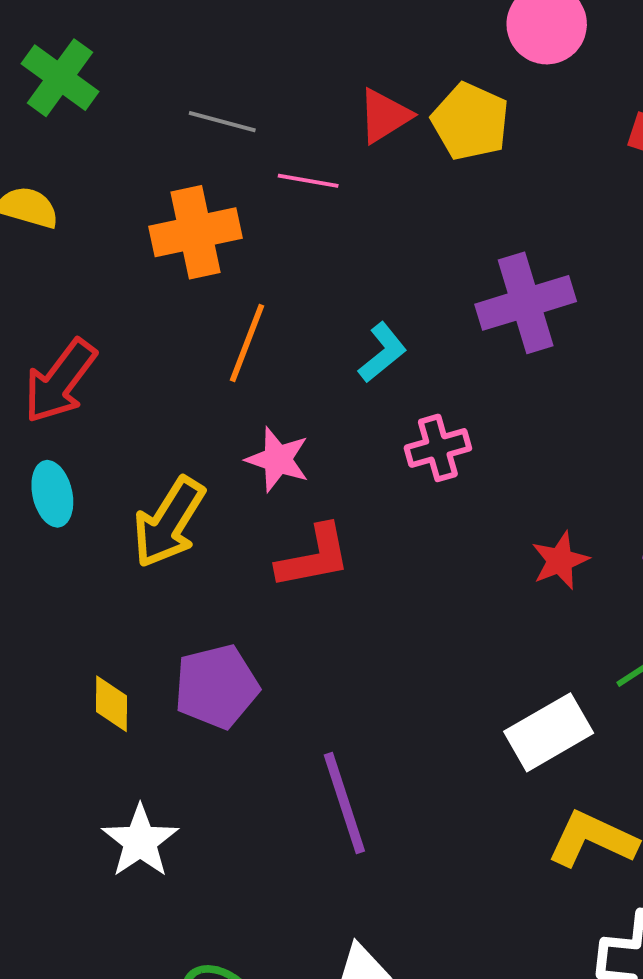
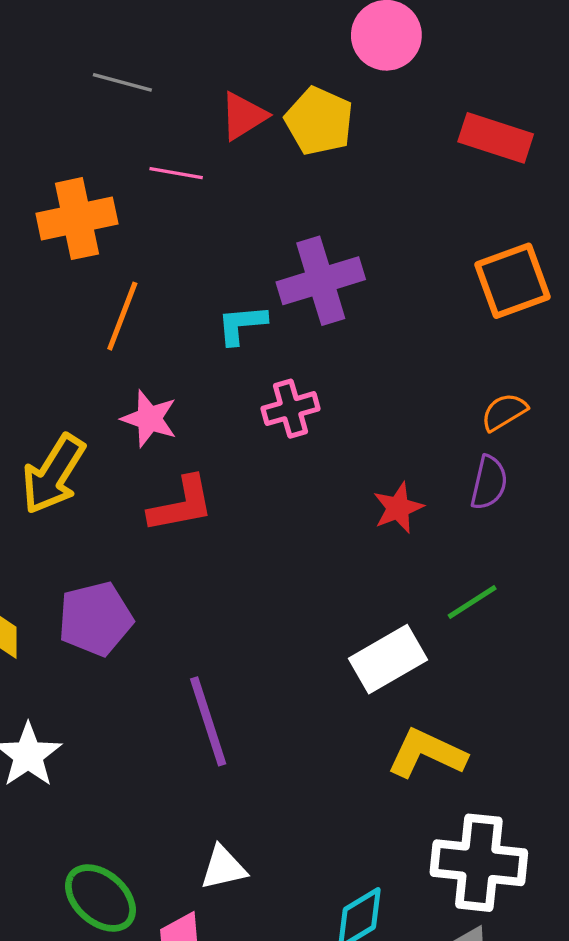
gray line: (222, 122) -> (122, 82), moved
purple cross: (526, 303) -> (321, 281), moved
cyan L-shape: (383, 353) -> (242, 325), turned -146

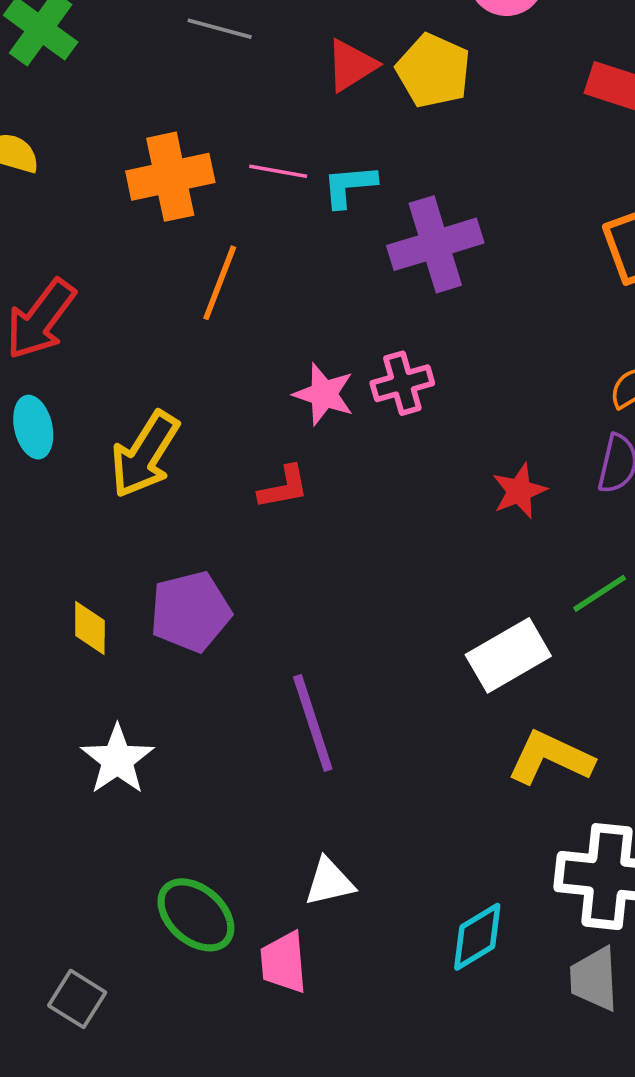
pink line: (176, 173) -> (278, 171), moved
cyan L-shape: (242, 325) -> (349, 186), moved
pink star: (149, 419) -> (324, 394), moved
red L-shape: (181, 504) -> (284, 487), size x0.7

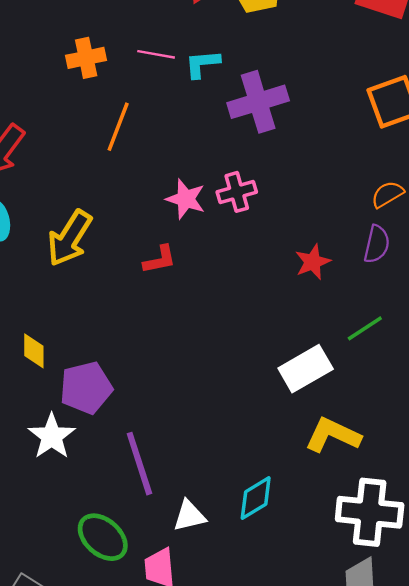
orange cross: (170, 177) -> (86, 58), size x0.7
purple pentagon: (190, 612) -> (86, 388), moved
purple line: (313, 723) -> (139, 464), moved
cyan diamond: (477, 937) -> (256, 498), moved

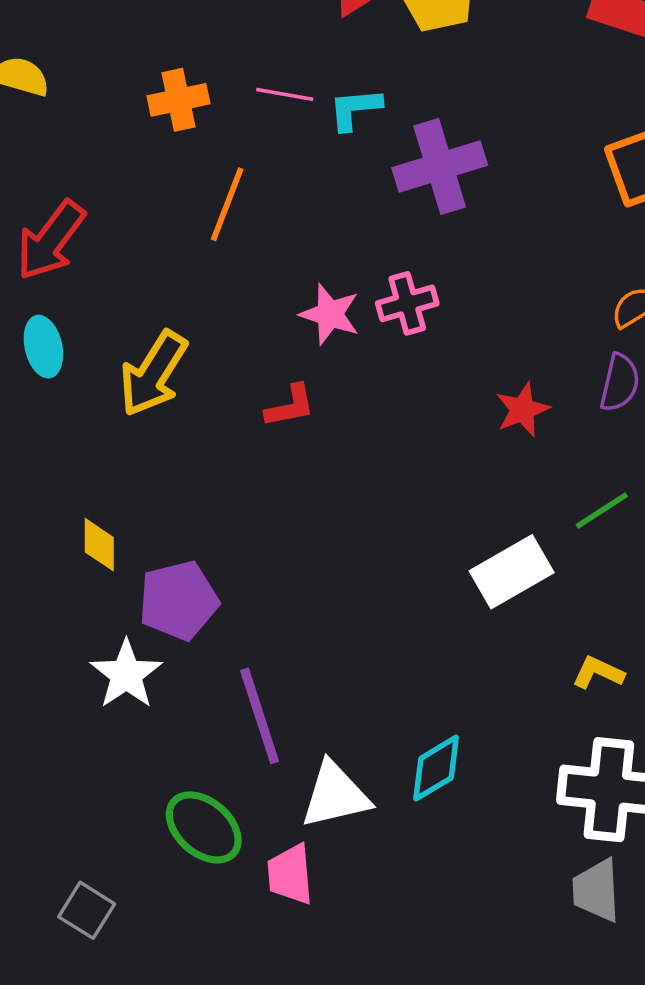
yellow L-shape: (333, 435) -> (598, 673), moved, size x0.6
white triangle: (189, 516) -> (335, 795), size x1.4

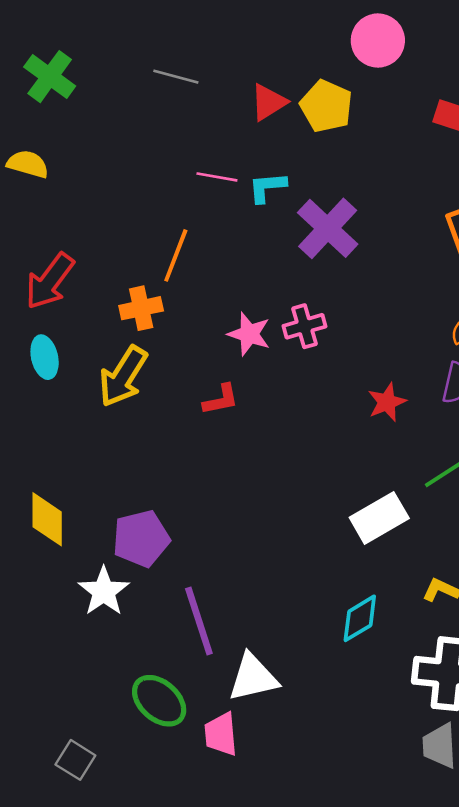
orange cross: (178, 100) -> (141, 308), moved
purple cross: (440, 166) -> (328, 228), turned -30
yellow diamond: (99, 545) -> (47, 519), moved, size x1.4
cyan diamond: (436, 768) -> (360, 618), moved

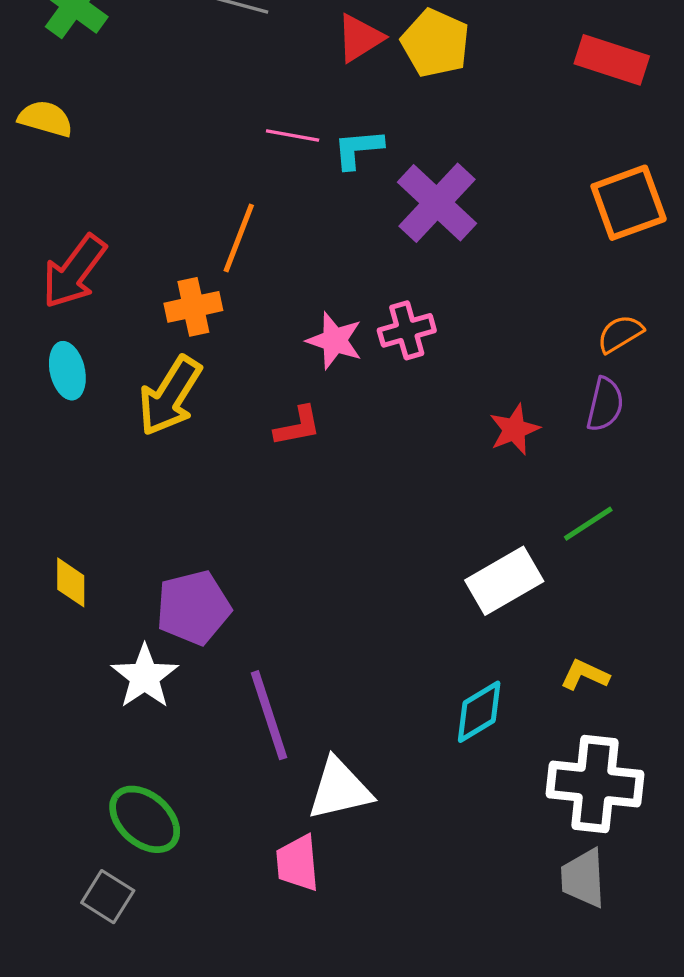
yellow diamond: (47, 519) -> (71, 582), size x0.7
green ellipse: (159, 701) -> (145, 819), moved

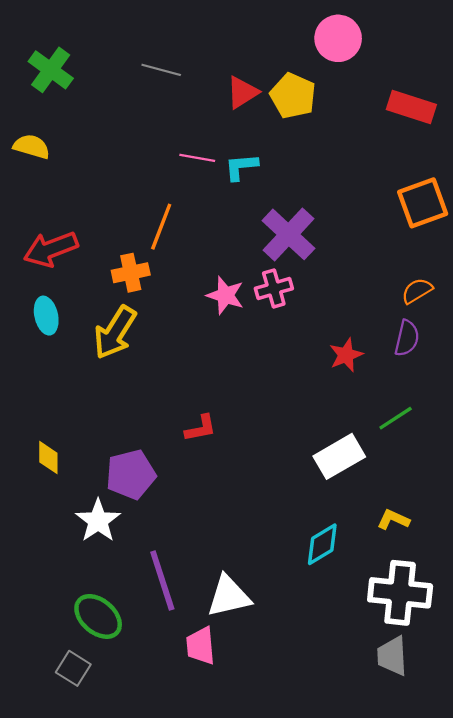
purple cross: (437, 203) -> (289, 234), moved
red arrow: (74, 272) -> (51, 249), turned 32
red L-shape: (298, 426) -> (201, 428), moved
purple line: (269, 715) -> (162, 580), moved

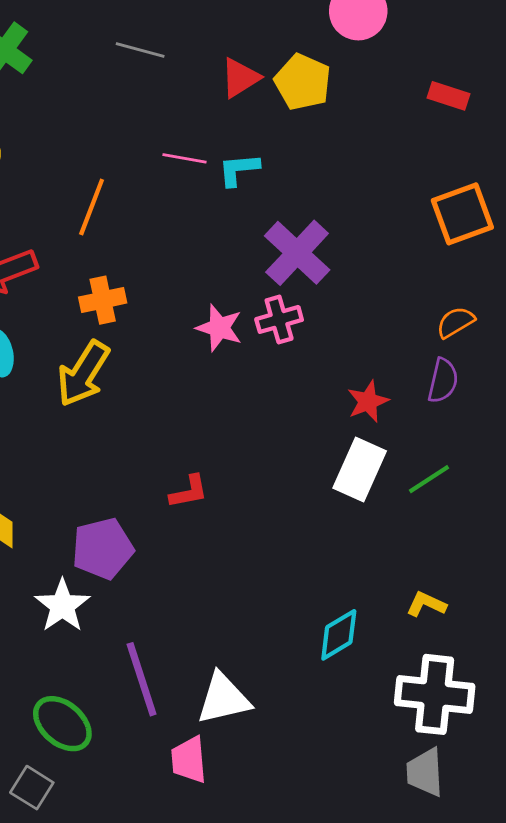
red rectangle: (411, 107) -> (448, 96), size x0.7
orange line: (161, 227) -> (92, 207), moved
white rectangle: (339, 456) -> (360, 469), moved, turned -36

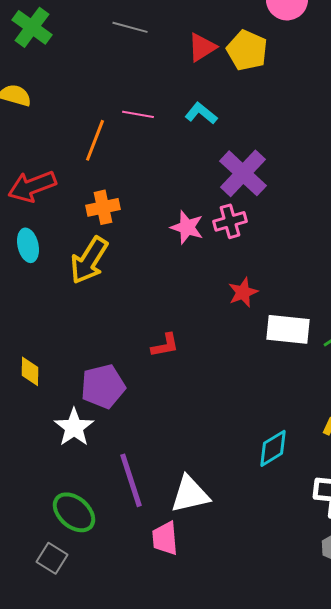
pink line: (185, 158) -> (138, 114), moved
cyan L-shape: (239, 169) -> (201, 113), turned 44
red star: (368, 401) -> (243, 292), moved
white rectangle: (360, 469) -> (288, 329), turned 72

